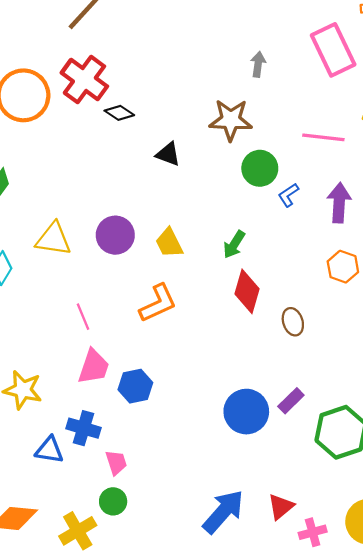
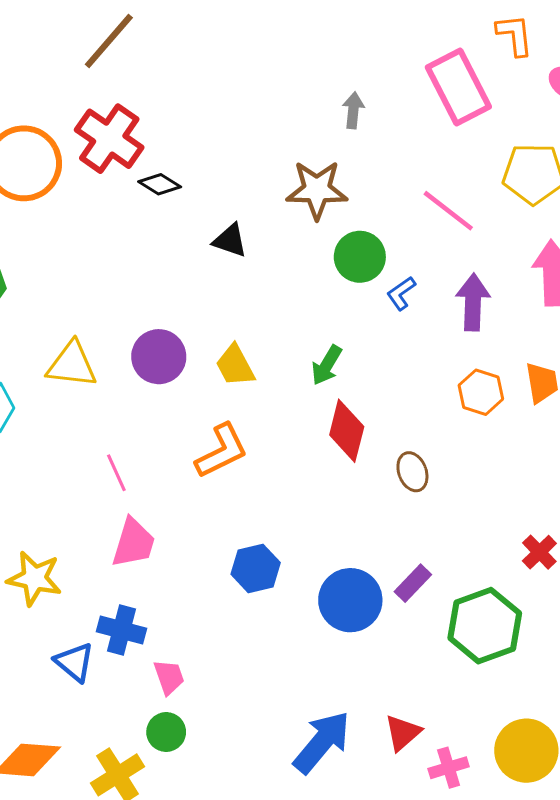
pink line: (323, 137) -> (448, 211), turned 33
blue hexagon: (135, 386) -> (256, 568), moved
blue triangle: (49, 450) -> (74, 662), turned 32

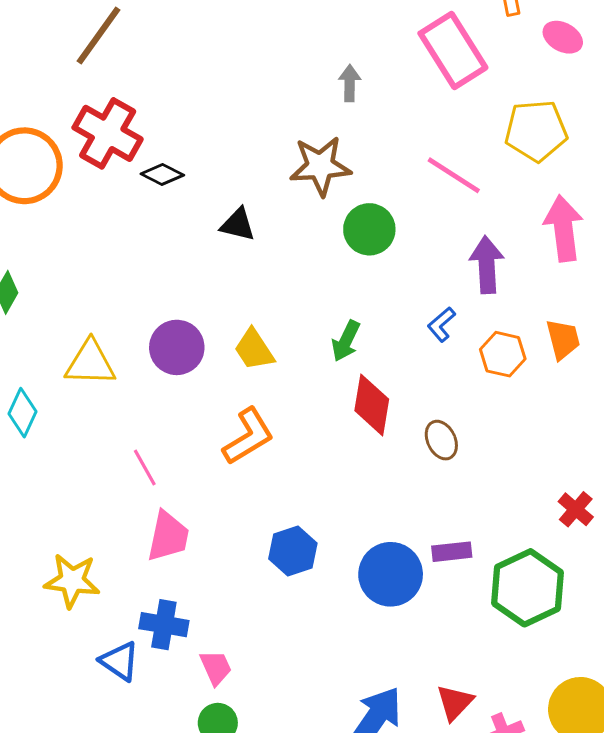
blue L-shape: (401, 293) -> (441, 324), moved
purple rectangle: (413, 583) -> (452, 552), turned 45

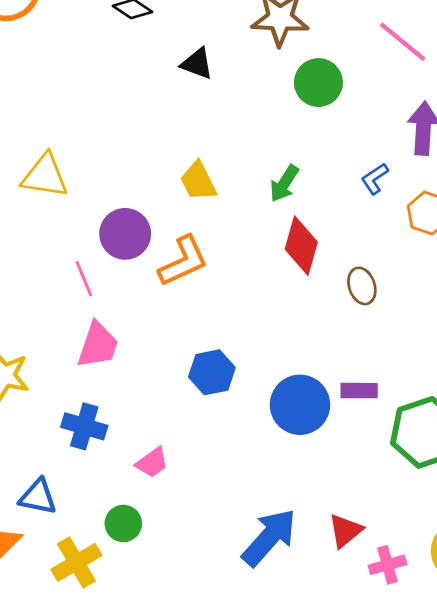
purple circle: (177, 347) -> (125, 234), moved
blue triangle: (120, 661) -> (38, 497), moved, turned -30
pink trapezoid: (216, 668) -> (152, 463), moved, turned 72

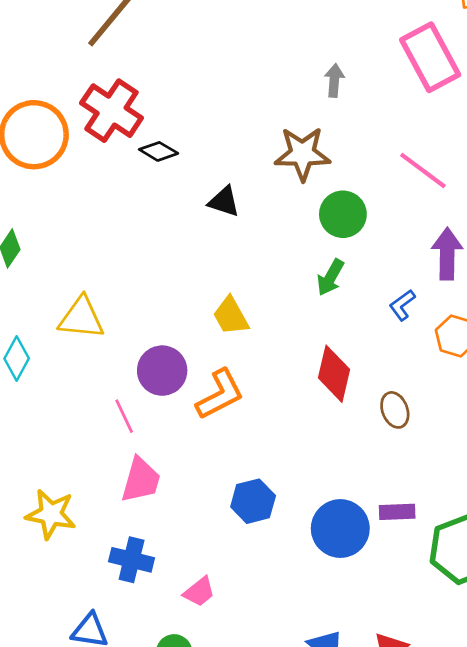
green arrow: (284, 183) -> (330, 277), moved

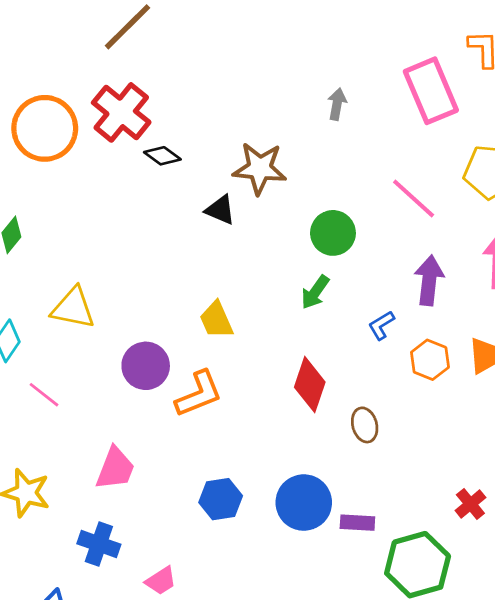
brown star: (302, 154) -> (260, 168), moved
pink line: (124, 416) -> (44, 395), moved, turned -32
blue circle: (340, 529) -> (304, 503), moved

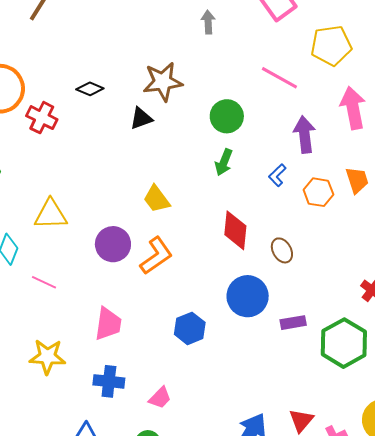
red cross: (121, 112) -> (42, 118), moved, size x0.7
black triangle: (220, 210) -> (141, 118), turned -30
blue circle: (304, 503) -> (248, 296), moved

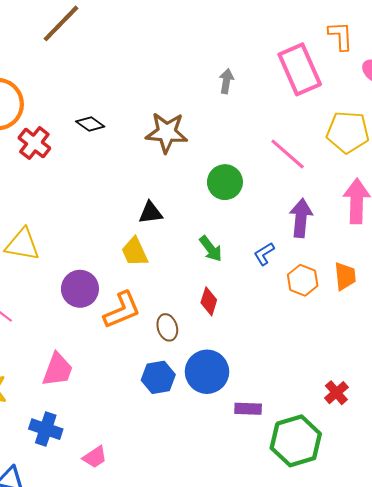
black triangle: (141, 118) -> (151, 213), moved
green arrow: (224, 162) -> (211, 249), moved, turned -72
red diamond: (235, 230) -> (209, 301), size x0.7
brown ellipse: (282, 250) -> (167, 327), moved
blue hexagon: (190, 328) -> (158, 377), moved

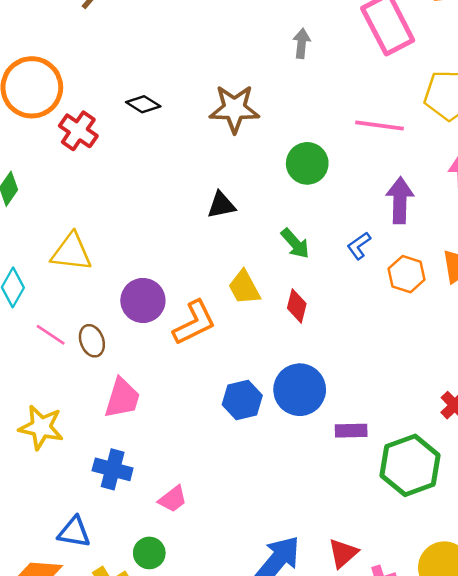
pink line: (288, 154) -> (380, 126), turned -30
yellow trapezoid: (135, 252) -> (244, 287), moved
brown ellipse: (167, 327) -> (92, 341), moved

